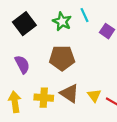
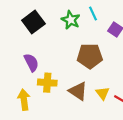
brown pentagon: (62, 58) -> (90, 56), moved
yellow cross: (44, 98) -> (47, 83), moved

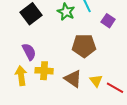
yellow arrow: (24, 100) -> (21, 76), moved

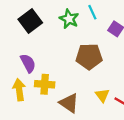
brown triangle: (73, 79) -> (69, 103), moved

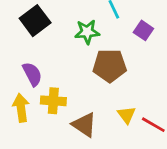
green star: (69, 19) -> (87, 32), moved, turned -30

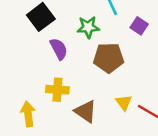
purple semicircle: (32, 74) -> (59, 49), moved
yellow arrow: (21, 108) -> (28, 114), moved

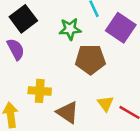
purple square: (139, 26) -> (121, 28), size x1.6
purple semicircle: (59, 49) -> (16, 49), moved

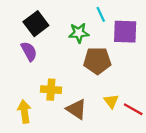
purple square: (121, 28) -> (125, 32), turned -32

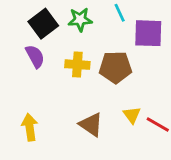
green star: (79, 33) -> (80, 20), moved
yellow cross: (51, 90) -> (77, 65), moved

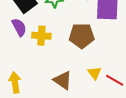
yellow cross: (77, 65) -> (41, 36), moved

